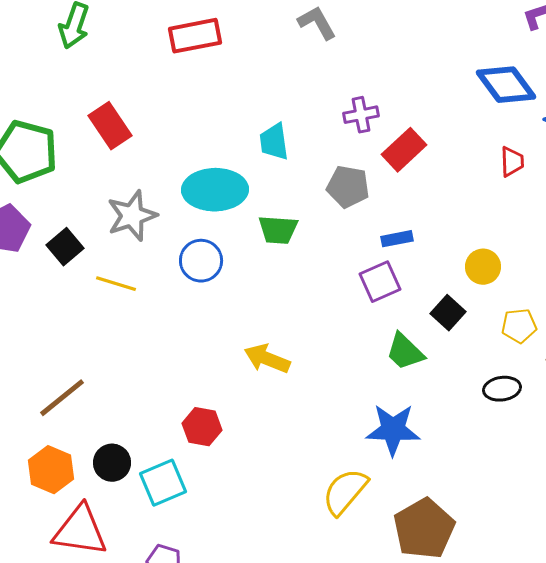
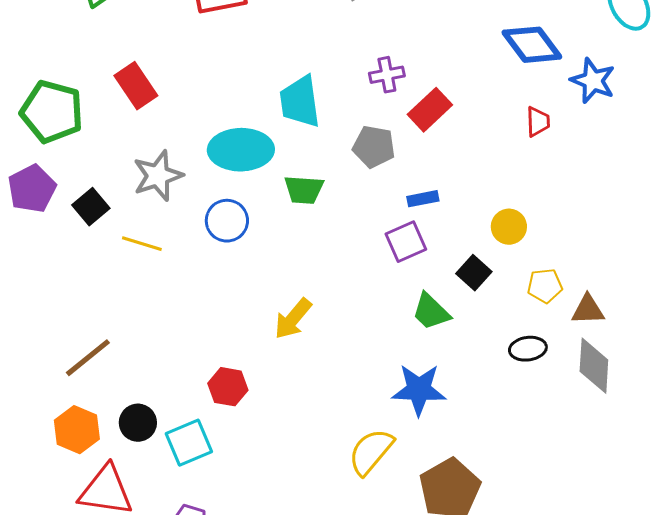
cyan trapezoid: (274, 142) -> (300, 102), size x1.4
yellow arrow: (267, 359) -> (293, 319), turned -72

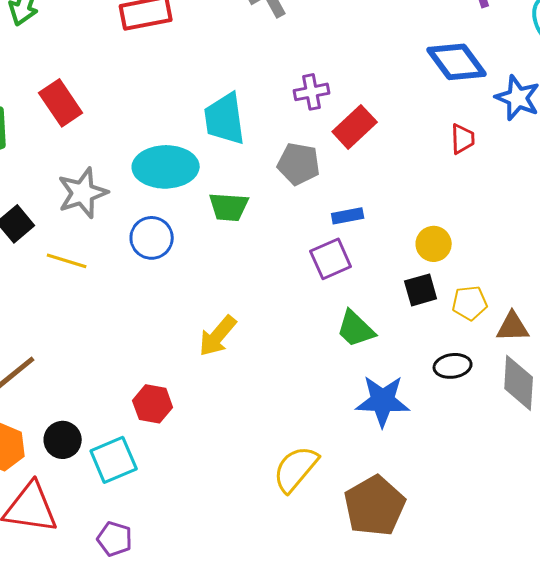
black square: (474, 273) -> (421, 290), moved, turned 32
blue star: (419, 390) -> (383, 401), moved

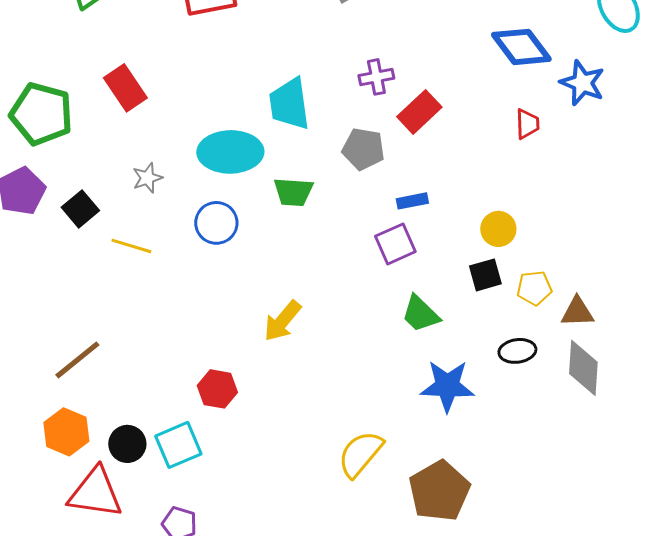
gray star: (83, 193) -> (147, 178), size x0.6
black circle: (63, 440) -> (127, 444), moved

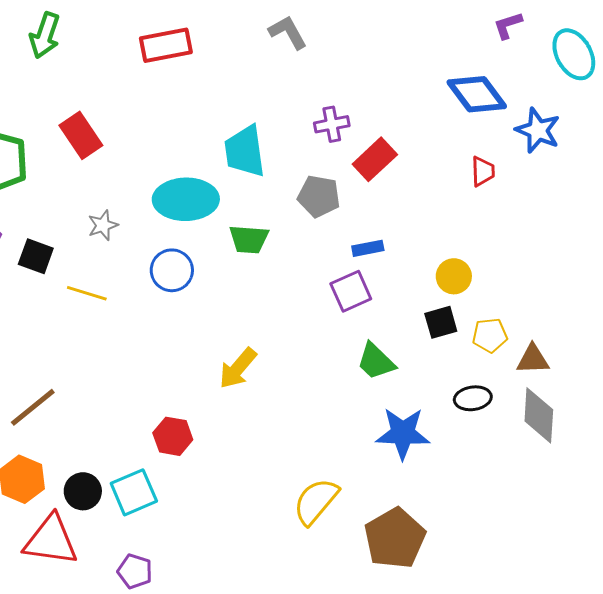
black square: (80, 209) -> (36, 256), turned -30

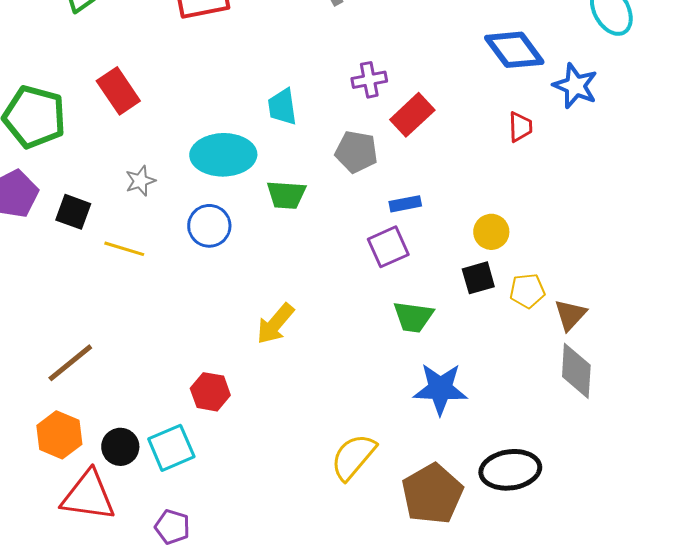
cyan trapezoid: (245, 151) -> (282, 107), size x0.7
brown triangle: (533, 359) -> (570, 315), turned -45
green trapezoid: (376, 361) -> (413, 317), turned -36
black ellipse: (473, 398) -> (510, 470), moved, size x1.6

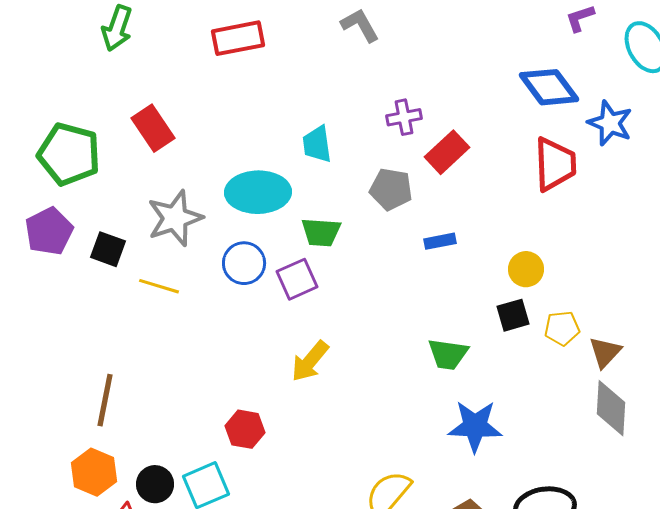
red trapezoid: (520, 127) -> (555, 164), size x1.8
gray star: (140, 181) -> (175, 218), size x1.8
purple square: (388, 247) -> (297, 279), moved
brown line: (70, 363) -> (105, 400), turned -40

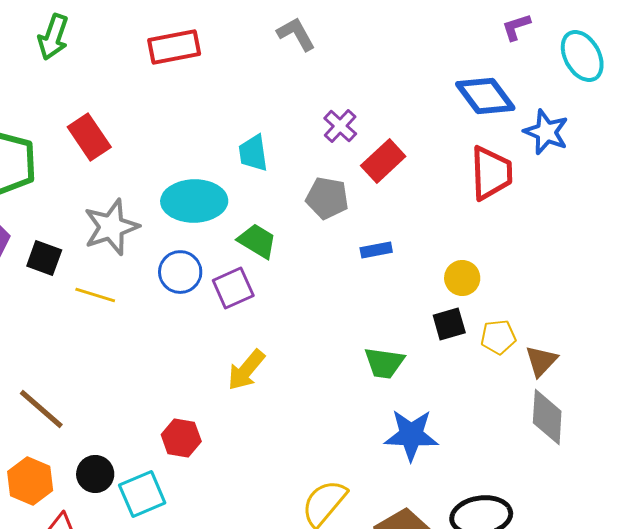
purple cross: (404, 117) -> (340, 126), turned -36
green trapezoid: (321, 232) -> (257, 241), turned -153
brown line: (105, 400) -> (41, 409), turned -60
black circle: (155, 484) -> (95, 474), moved

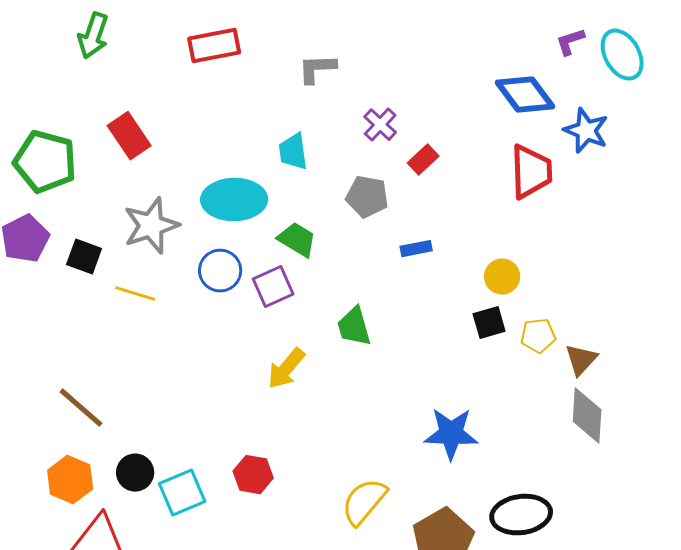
purple L-shape: (516, 27) -> (570, 42), moved
gray L-shape: (296, 34) -> (317, 69), moved, turned -63
red rectangle: (383, 161) -> (423, 160), size x0.7
green trapezoid: (384, 363) -> (354, 327), moved, turned 66
red hexagon: (181, 438) -> (253, 475), moved

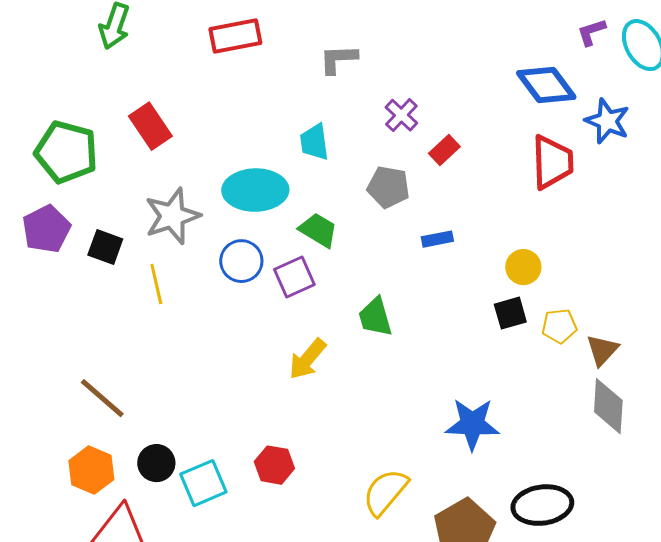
yellow line: (135, 294) -> (156, 284), turned 60

